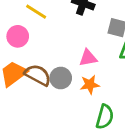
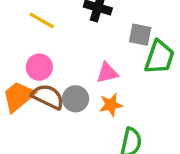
pink circle: (18, 36) -> (39, 67), moved

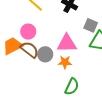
pink triangle: (107, 73) -> (67, 43), size x1.5

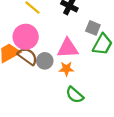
pink circle: (28, 32) -> (26, 37), size x1.5
green semicircle: (72, 87) -> (75, 95), turned 108

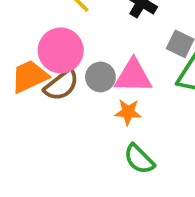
brown semicircle: (28, 56) -> (61, 85), turned 102
gray circle: (45, 61) -> (100, 77), moved

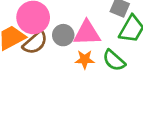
green semicircle: (139, 159) -> (114, 60), moved

